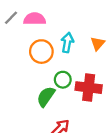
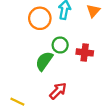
red cross: (89, 88) -> (85, 52), size x0.7

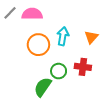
red cross: (85, 52) -> (83, 67), moved

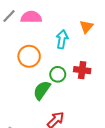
orange triangle: (91, 37) -> (86, 27), moved
orange circle: (38, 45) -> (29, 56), moved

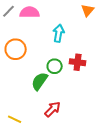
orange triangle: (86, 27) -> (88, 10), moved
orange circle: (29, 56) -> (16, 49), moved

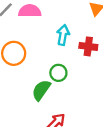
red cross: (78, 62) -> (88, 46), moved

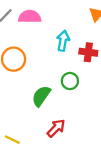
green circle: (58, 73) -> (70, 81), moved

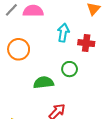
green semicircle: (41, 96) -> (44, 83), turned 48

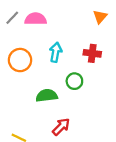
cyan arrow: (63, 33) -> (56, 52), moved

